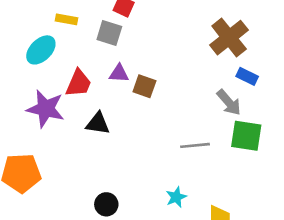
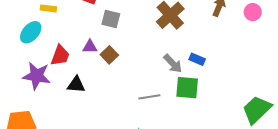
gray square: (109, 33) -> (111, 19), moved
blue rectangle: (247, 76) -> (197, 59), moved
brown square: (144, 86) -> (109, 55), turned 30

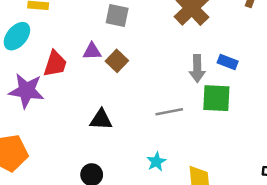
gray arrow: (173, 63) -> (197, 69), turned 45
black triangle: (76, 85) -> (101, 120), moved

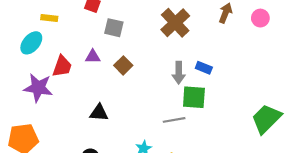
brown square: (117, 61) -> (123, 65), moved
gray line: (169, 112) -> (174, 120), moved

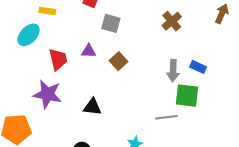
brown cross: (175, 23) -> (172, 21), size x0.7
red trapezoid: (62, 66) -> (58, 59), turned -35
purple star: (38, 88) -> (47, 94), moved

